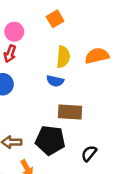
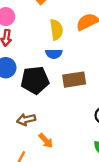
black pentagon: (50, 140) -> (35, 80), moved

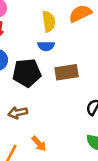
orange arrow: (46, 141) -> (39, 144), moved

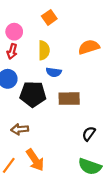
yellow semicircle: (49, 21) -> (44, 50), moved
orange arrow: (39, 144) -> (35, 160), size x1.5

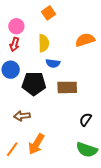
orange arrow: (35, 160) -> (36, 144), turned 65

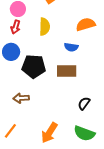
blue semicircle: (53, 63) -> (71, 47), moved
orange arrow: (36, 144) -> (49, 133), moved

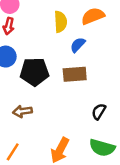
yellow semicircle: (45, 27) -> (61, 22), moved
blue semicircle: (71, 47) -> (78, 45), turned 128

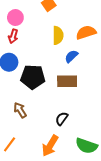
brown arrow: (22, 111) -> (20, 110), turned 63
black semicircle: (99, 111) -> (62, 119), moved

